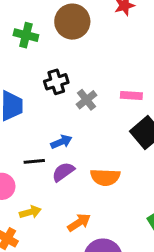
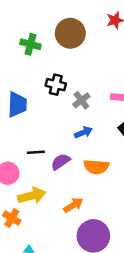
black cross: (56, 82) -> (56, 85), turned 30
blue arrow: (61, 142) -> (83, 132), moved
yellow arrow: (30, 212) -> (32, 196), size x1.5

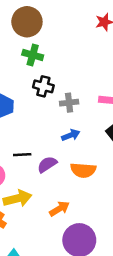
brown circle: (70, 33) -> (27, 22), moved
green cross: (30, 44) -> (33, 55), moved
gray cross: (81, 100) -> (69, 103), turned 30

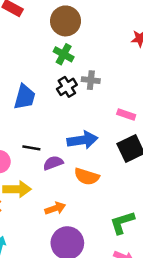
black cross: (43, 86) -> (67, 87), turned 30
gray cross: (69, 103) -> (91, 80), moved
blue arrow: (71, 135) -> (82, 140), size x1.6

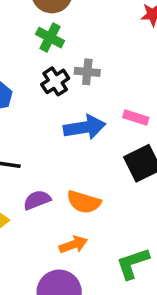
blue arrow: (82, 140) -> (85, 127), moved
purple semicircle: (53, 163) -> (37, 200), moved
orange arrow: (55, 208) -> (73, 245), moved

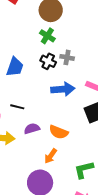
black cross: (55, 81) -> (48, 61), turned -35
orange arrow: (73, 245) -> (51, 156), turned 140

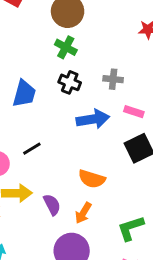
gray cross: (67, 57) -> (113, 79), moved
black line: (17, 107) -> (32, 149), turned -40
purple semicircle: (32, 129) -> (52, 205), moved, turned 84

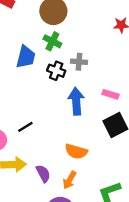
gray cross: (113, 79) -> (79, 62), moved
blue trapezoid: (24, 94) -> (26, 57), moved
blue arrow: (93, 119) -> (76, 101), turned -84

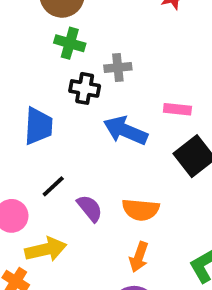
blue trapezoid: (26, 57) -> (38, 126), moved
blue arrow: (76, 101) -> (125, 131), turned -52
purple semicircle: (43, 174) -> (90, 208), moved

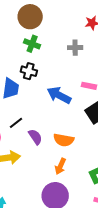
gray cross: (118, 67) -> (75, 48), moved
black cross: (85, 88) -> (29, 71), moved

